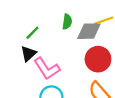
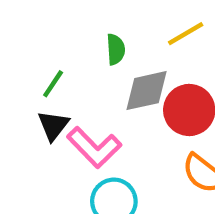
gray diamond: (89, 31) -> (146, 91), moved

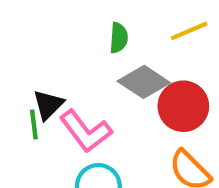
green line: (53, 84) -> (34, 125), moved, turned -48
gray diamond: (146, 91) -> (144, 82), turned 39

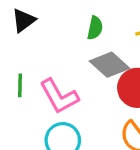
black triangle: (48, 105) -> (24, 20), moved

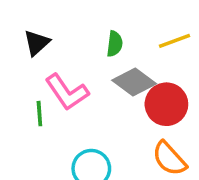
pink L-shape: (59, 96) -> (67, 92), moved

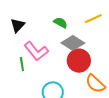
green semicircle: (115, 44) -> (61, 23), turned -64
red circle: (166, 104) -> (79, 61), moved

